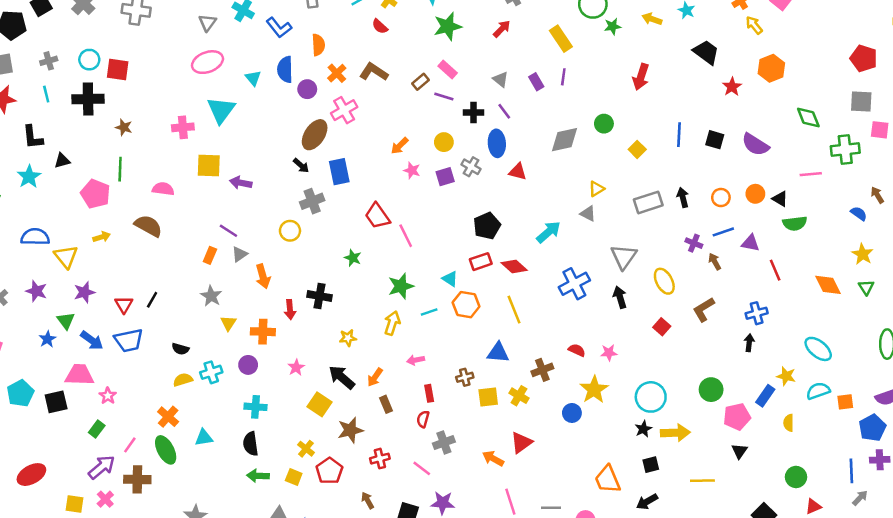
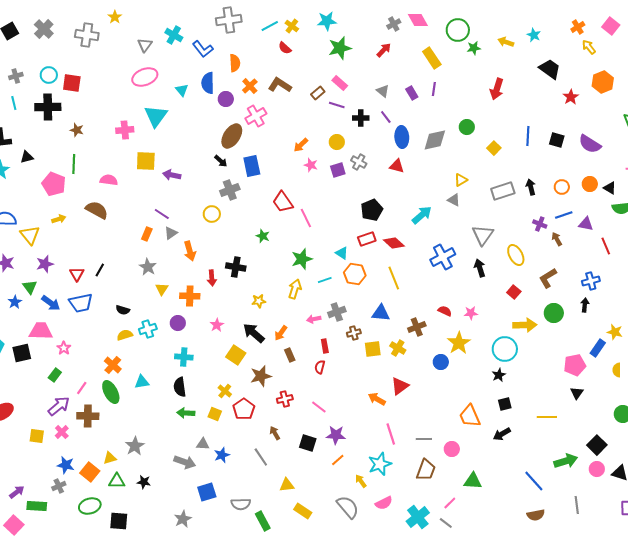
blue ellipse: (497, 143) -> (402, 137), moved
green circle: (711, 390) -> (554, 313), moved
yellow arrow: (675, 433) -> (525, 325), moved
gray cross: (444, 443) -> (337, 312), moved

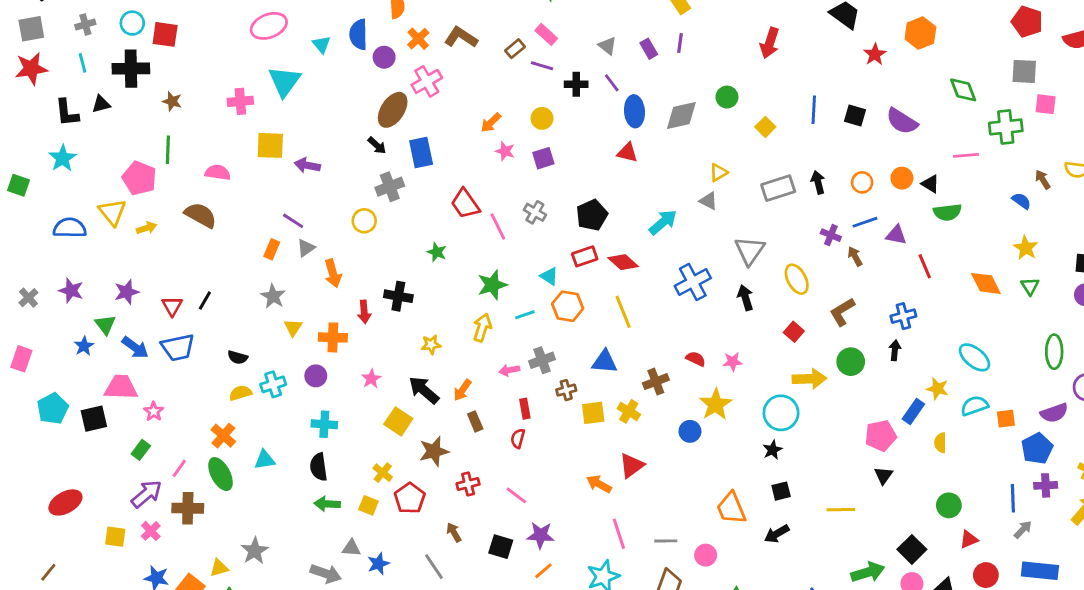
black triangle: (27, 157) -> (101, 104), moved
gray cross: (359, 162) -> (535, 212), moved
yellow triangle: (30, 235) -> (112, 212), moved

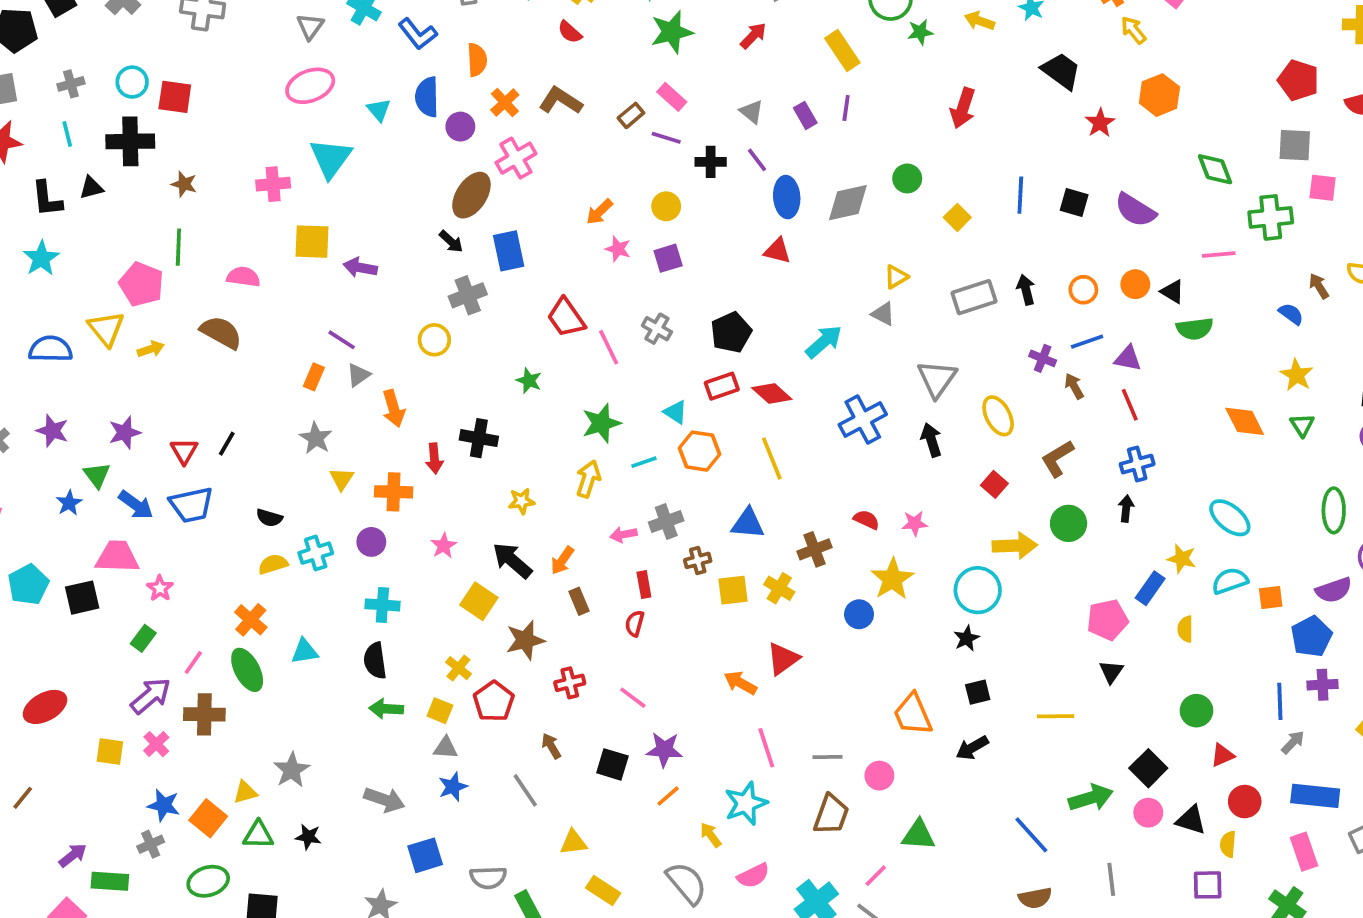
red line: (925, 266) -> (1130, 405), moved
gray triangle: (351, 548) -> (446, 748), moved

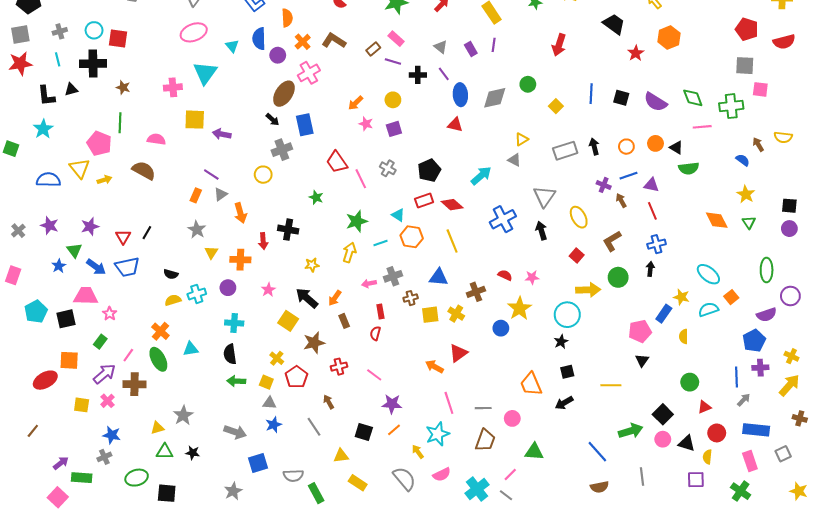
green diamond: (1215, 169) -> (693, 98), moved
orange square: (1271, 598) -> (731, 297), moved, turned -32
black square: (612, 764) -> (364, 432), moved
orange square: (208, 818) -> (69, 360), moved, turned -36

